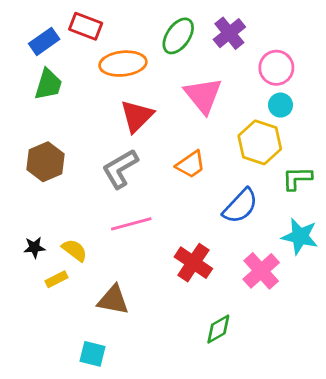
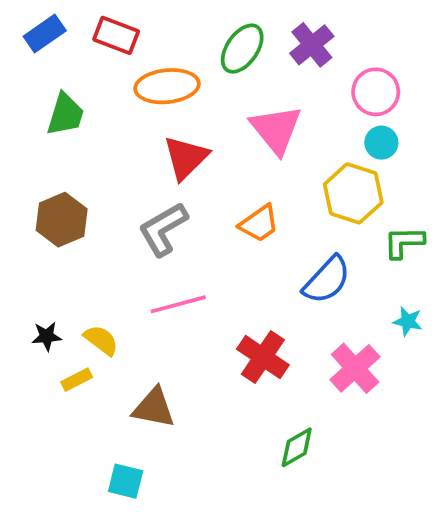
blue rectangle: (44, 41) -> (45, 34), moved
cyan star: (300, 236) -> (408, 321), size x0.6

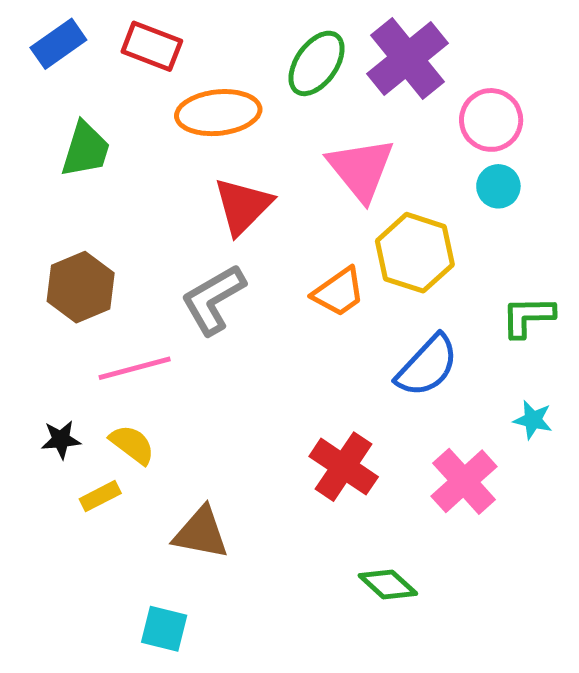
purple cross: (312, 45) -> (407, 59), size x1.4
yellow hexagon: (353, 193) -> (415, 253), moved
pink line: (178, 304) -> (135, 368), moved
green diamond: (297, 447) -> (388, 585), turned 72

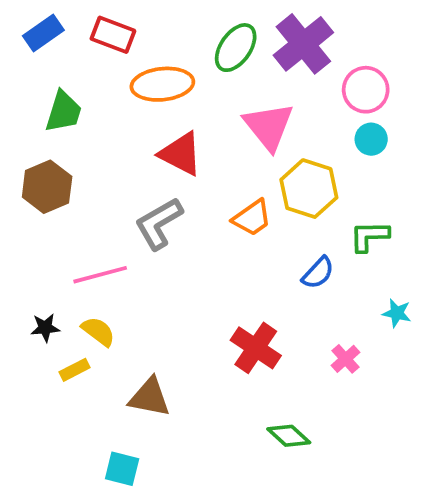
red triangle: (243, 206) -> (181, 154), turned -48
brown hexagon: (81, 287) -> (47, 187), moved
green L-shape: (528, 317) -> (369, 236), moved
blue semicircle: (427, 366) -> (318, 273), size x0.7
pink cross: (464, 481) -> (346, 359), size x0.6

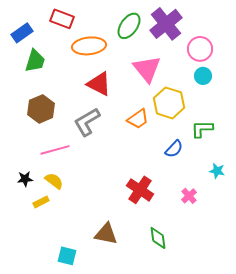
blue rectangle: (43, 33) -> (22, 33), moved
brown hexagon: (47, 187) -> (41, 109), moved
brown triangle: (150, 397) -> (106, 234), moved
green diamond: (289, 436) -> (158, 238), turned 40

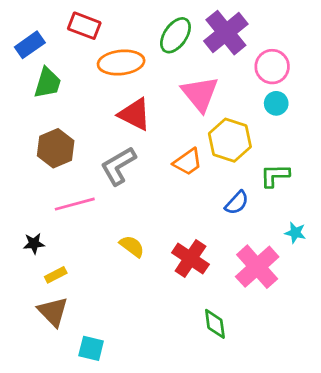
yellow semicircle: (54, 181) -> (132, 246), moved
pink cross: (189, 196) -> (257, 267), size x2.0
brown triangle: (106, 234) -> (53, 312), moved, turned 35

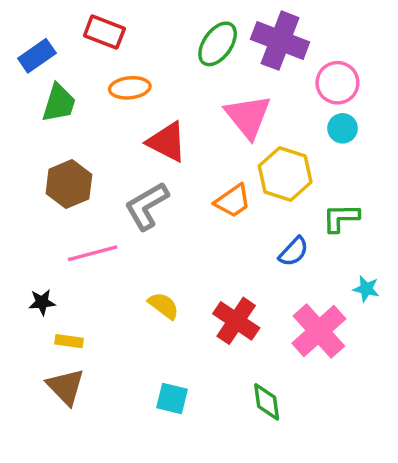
purple cross: (226, 33) -> (280, 41), turned -30
orange ellipse: (121, 62) -> (130, 88), moved, size x0.7
yellow rectangle: (56, 275) -> (69, 341), turned 35
cyan square: (91, 348) -> (172, 399), moved

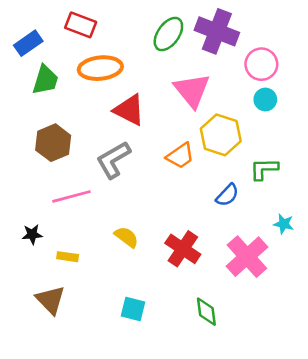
orange ellipse: (130, 88) -> (100, 68), size x1.4
yellow rectangle: (69, 341) -> (68, 257), moved

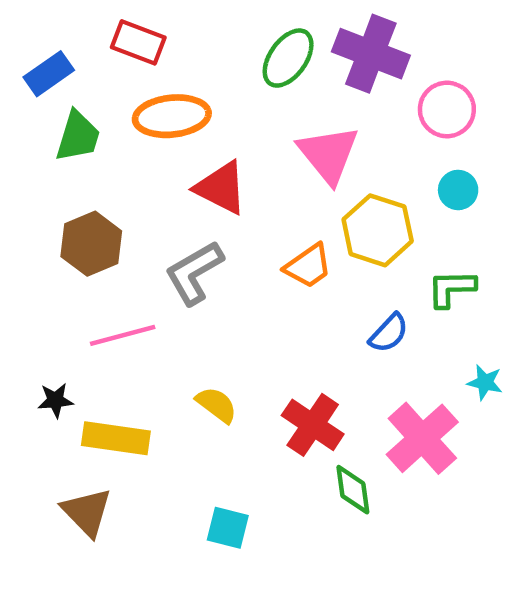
cyan circle: (265, 100) -> (458, 190), moved
yellow rectangle: (68, 257) -> (116, 438), size x1.8
green diamond: (206, 312) -> (353, 490), moved

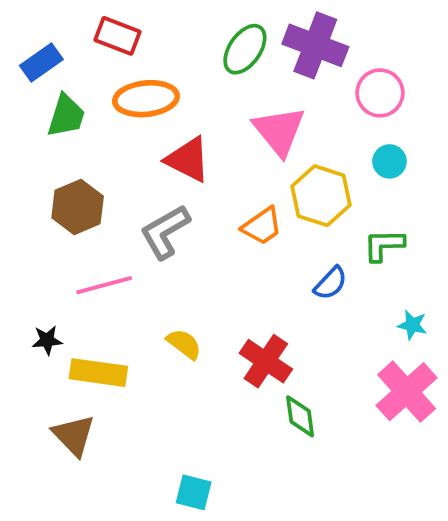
pink cross: (422, 438) -> (407, 392), moved
cyan square: (228, 528) -> (194, 492), moved

